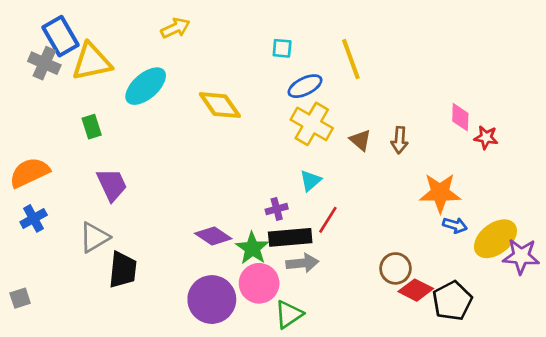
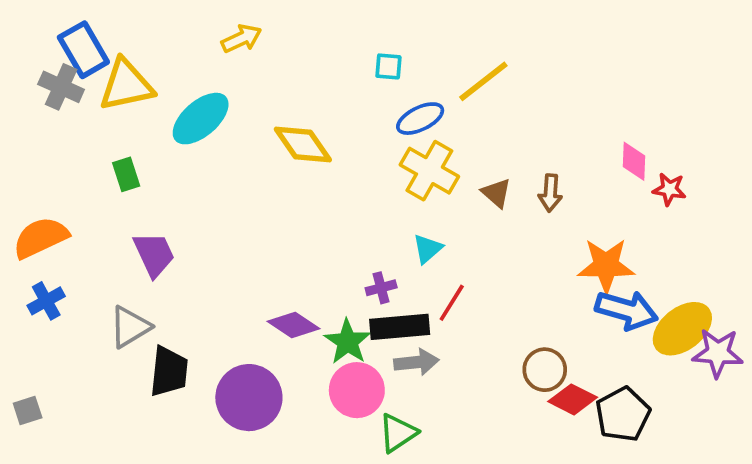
yellow line: (351, 59) -> (483, 81), turned 72
blue arrow: (455, 225) -> (627, 310), size x1.8
purple circle: (212, 300) -> (249, 398), moved

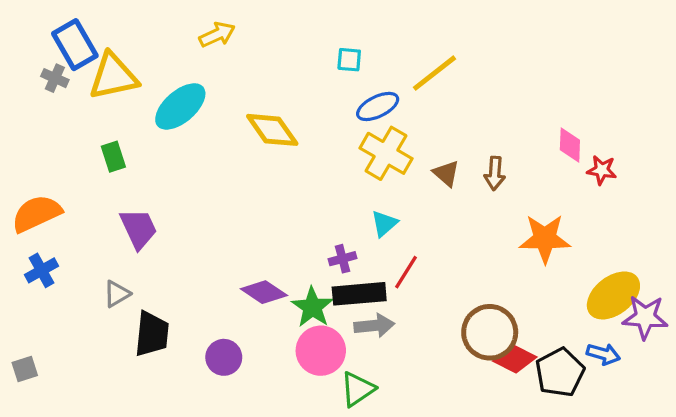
gray cross: (61, 87) -> (55, 78), size x0.7
blue arrow: (627, 310) -> (603, 354), moved, size x0.6
gray triangle: (130, 327) -> (117, 294), size x0.7
brown circle: (545, 370) -> (490, 332), size x1.4
purple circle: (249, 398) -> (224, 357), size x0.6

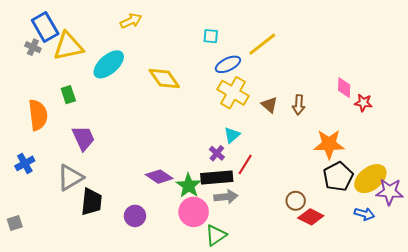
orange semicircle: (36, 214) -> (38, 115), moved, turned 108
purple cross: (343, 259) -> (217, 153), moved, turned -35
gray triangle: (117, 294) -> (70, 178), size x1.6
brown circle: (490, 332) -> (296, 201), size x0.6
black pentagon: (560, 372) -> (338, 177), moved

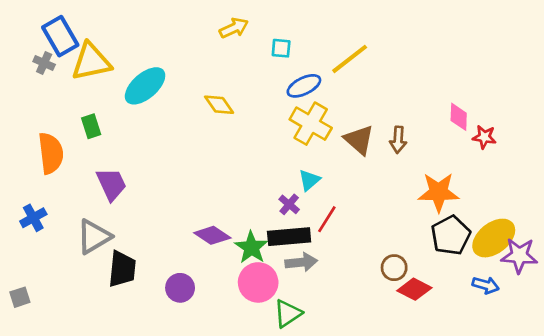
yellow arrow: (131, 21) -> (234, 28), moved
yellow diamond: (164, 79) -> (219, 105), size x0.7
brown triangle: (269, 105) -> (359, 140), size x1.4

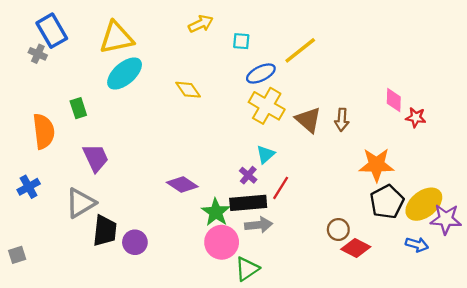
yellow triangle: (91, 62) -> (116, 38), moved
purple diamond: (212, 235) -> (182, 184), moved
purple circle: (180, 288) -> (135, 242), moved

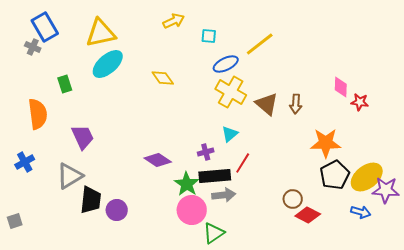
green rectangle: (78, 108) -> (65, 84), moved
purple cross: (248, 175) -> (206, 152), moved, turned 35

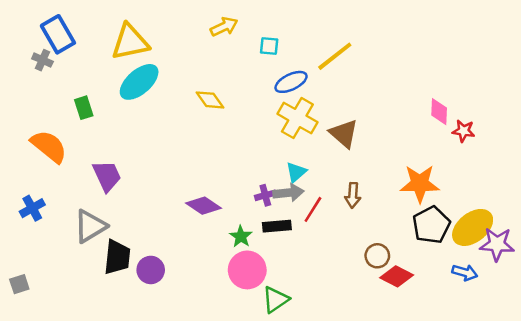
brown arrow: (296, 104) -> (353, 195), moved
orange semicircle: (38, 114) -> (49, 146), turned -44
black rectangle: (215, 176) -> (277, 226), size x0.7
green star: (187, 184) -> (241, 236), size x0.7
gray arrow: (224, 195) -> (288, 193), moved

